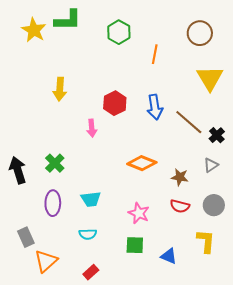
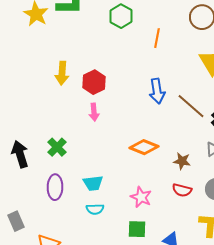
red hexagon: (115, 103) -> (94, 82), moved
cyan semicircle: (88, 234) -> (95, 209), moved
gray rectangle: (26, 237) -> (16, 221), moved

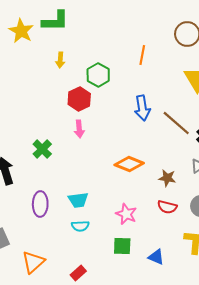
green hexagon: (121, 16) -> (98, 75), moved
yellow arrow: (62, 73) -> (60, 60), moved, size x0.7
green cross: (57, 147) -> (42, 149), moved

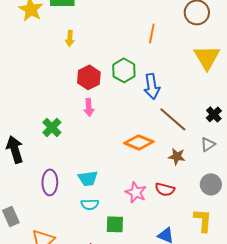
green hexagon: (98, 75) -> (124, 70), moved
brown line: (176, 123) -> (173, 119), moved
red semicircle: (167, 207) -> (165, 189), moved
green square: (122, 246) -> (115, 224), moved

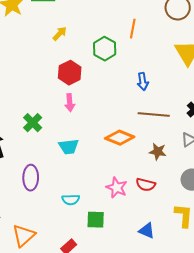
yellow arrow: (70, 38) -> (60, 34), moved, turned -140
green hexagon: (124, 70) -> (105, 49), moved
blue arrow: (152, 86) -> (143, 82), moved, size x0.7
brown line: (173, 119) -> (154, 115), turned -36
cyan trapezoid: (88, 178) -> (69, 147), moved

